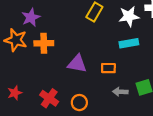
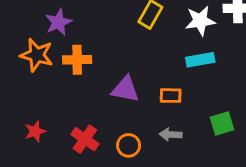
gray arrow: (120, 92) -> (171, 134), moved

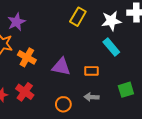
orange cross: (77, 60) -> (27, 57), moved, turned 30
cyan rectangle: (200, 60) -> (111, 47), turned 60
red cross: (85, 139) -> (25, 92), moved

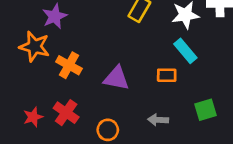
orange rectangle: (91, 71) -> (167, 75), moved
orange circle: (63, 104) -> (108, 130), moved

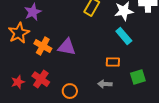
orange star: (34, 47) -> (19, 33), turned 30
orange rectangle: (167, 75) -> (113, 62), moved
purple triangle: (116, 78) -> (67, 47), moved

